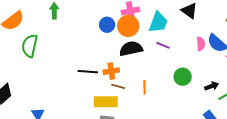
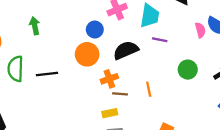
orange circle: (128, 26) -> (87, 54), moved
black line: (88, 72) -> (47, 74), moved
yellow rectangle: (106, 102) -> (110, 113), size x0.6

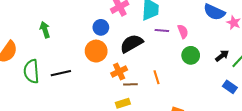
pink semicircle: (200, 30) -> (183, 31), moved

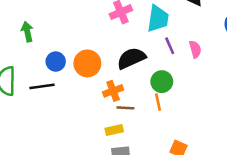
blue circle: (101, 27) -> (56, 62), moved
purple line: (162, 31) -> (170, 46), turned 56
green circle: (191, 55) -> (162, 82), moved

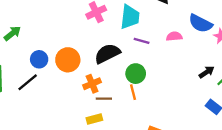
green arrow: (27, 32) -> (12, 33), turned 66
purple line: (170, 46) -> (142, 41), turned -49
pink semicircle: (195, 49) -> (174, 36), moved, turned -77
black line: (42, 86) -> (28, 82), turned -30

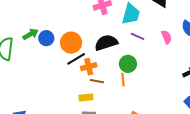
green arrow: (12, 33) -> (30, 34), moved
pink semicircle: (174, 36) -> (167, 37), turned 64
black line: (28, 82) -> (76, 59), moved

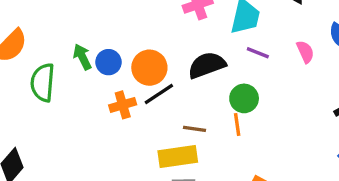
green arrow: (30, 34) -> (82, 57), turned -84
orange cross: (89, 67) -> (123, 105), moved
yellow rectangle: (86, 98) -> (178, 157), size x1.6

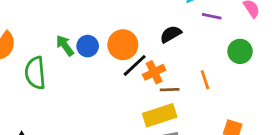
black semicircle: (207, 65) -> (171, 34), size x0.7
green circle: (244, 98) -> (240, 51), moved
orange cross: (123, 105) -> (154, 72), moved

